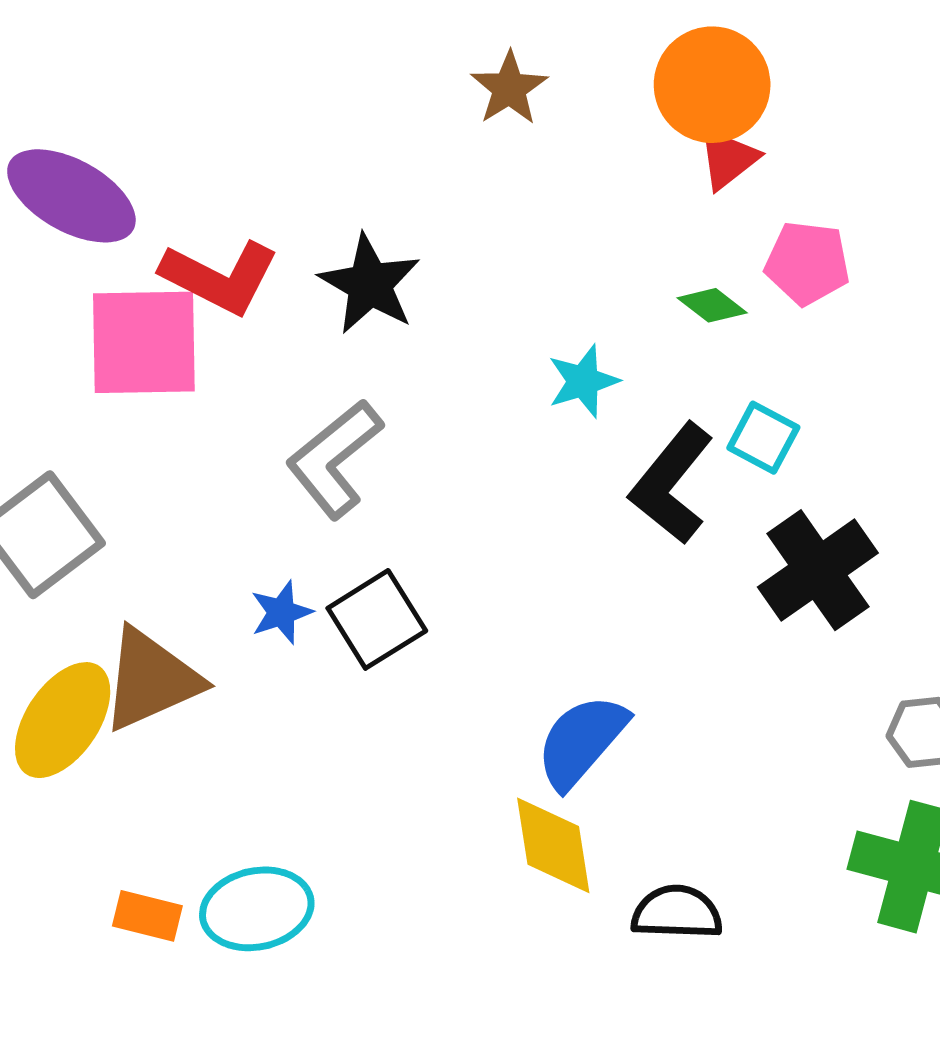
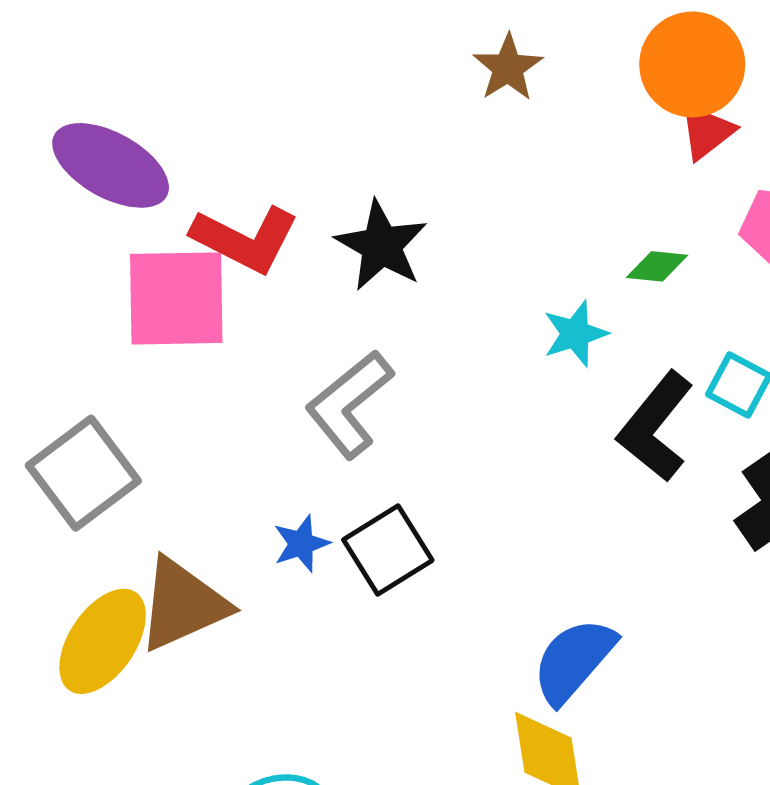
green diamond: (712, 305) -> (657, 266), moved, turned -32

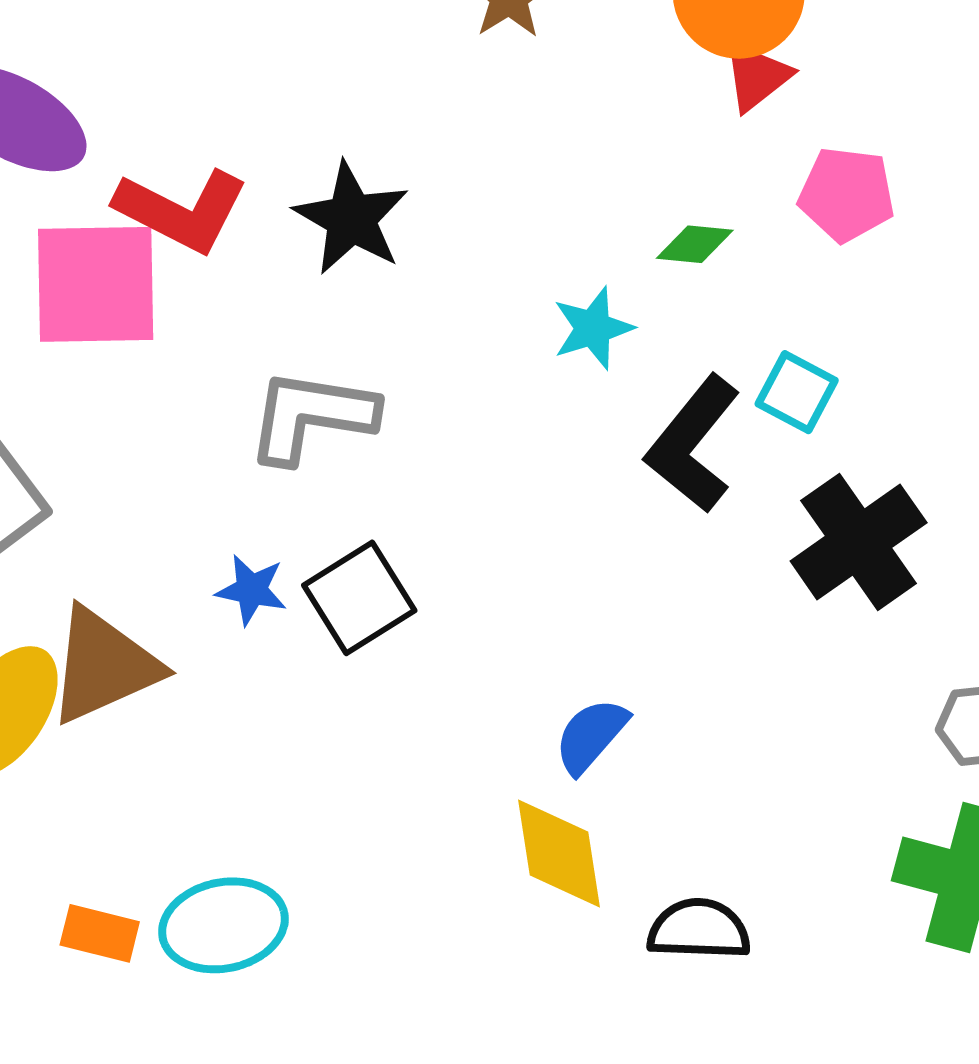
gray L-shape: (349, 404) -> (311, 416), turned 48
blue star: (301, 544) -> (251, 590), turned 30
blue semicircle: (574, 661) -> (591, 736), size x0.7

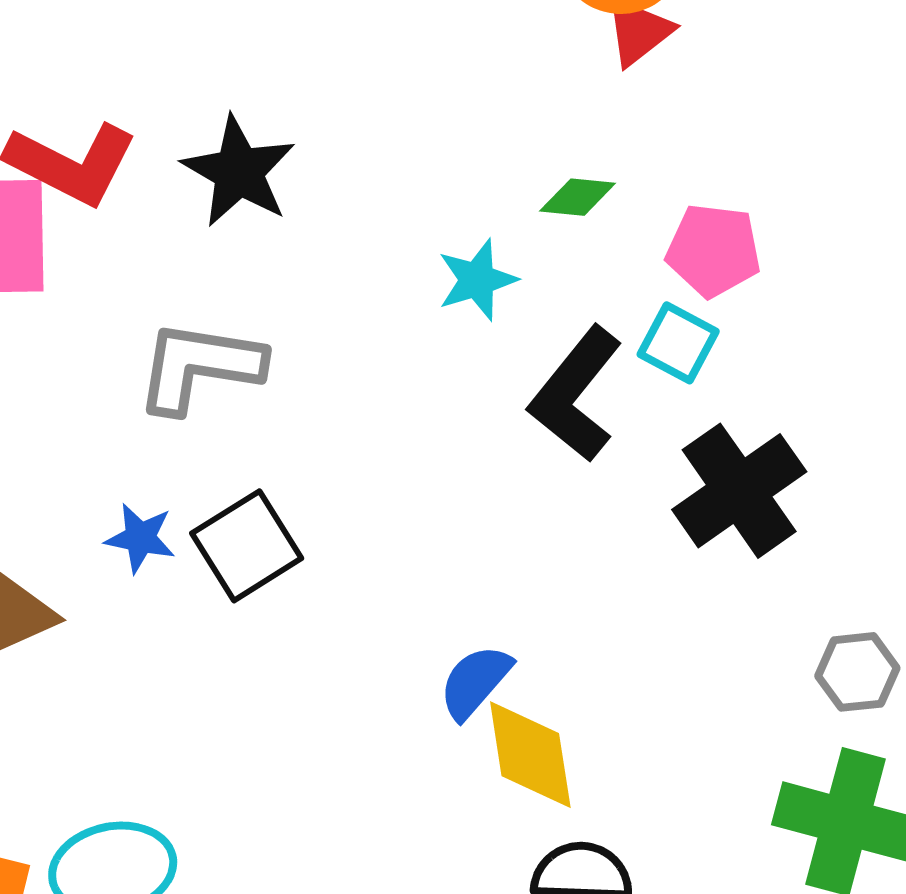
pink pentagon: (847, 194) -> (714, 250), moved
yellow diamond: (559, 853) -> (530, 755), moved

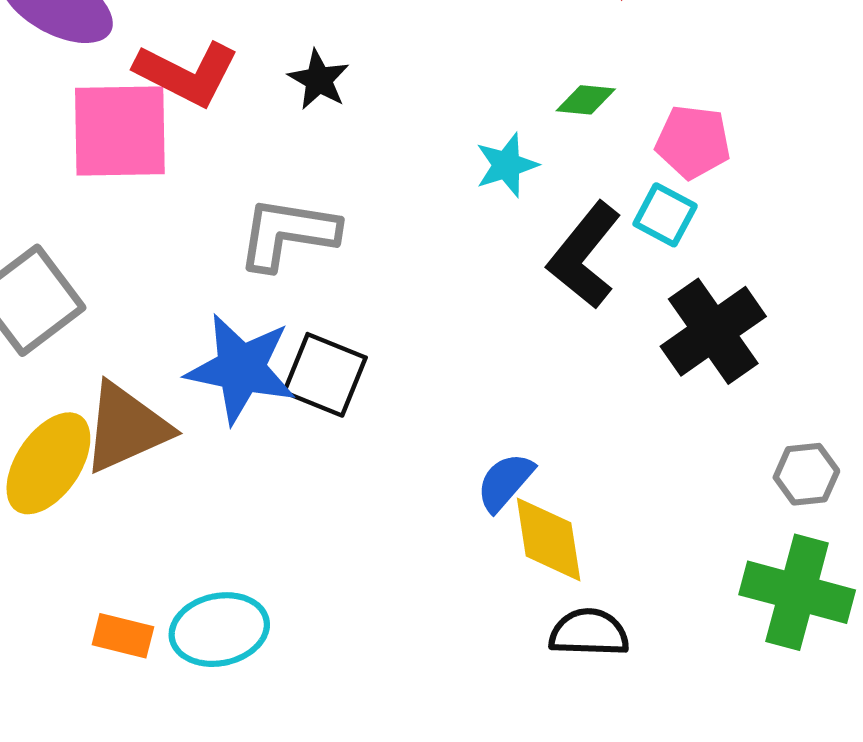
black star: (239, 172) -> (319, 80), size x0.7
blue star: (140, 538) -> (241, 369), size x2.0
black square: (247, 546) -> (325, 375), turned -36

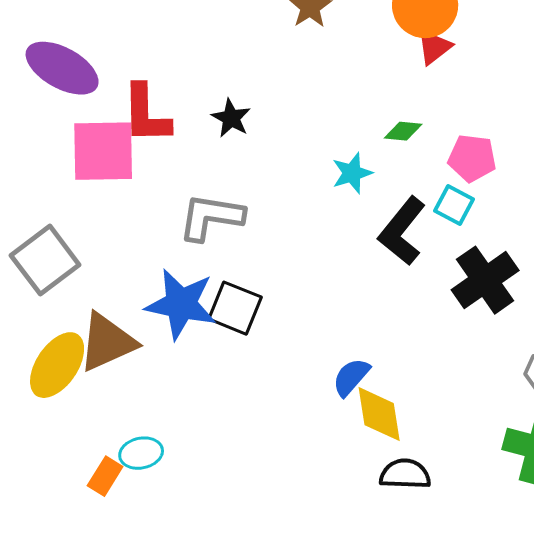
red L-shape: (187, 74) -> (146, 114), turned 62
cyan ellipse: (219, 630) -> (141, 453), moved, size x0.7
orange rectangle: (123, 636) -> (105, 476), turned -72

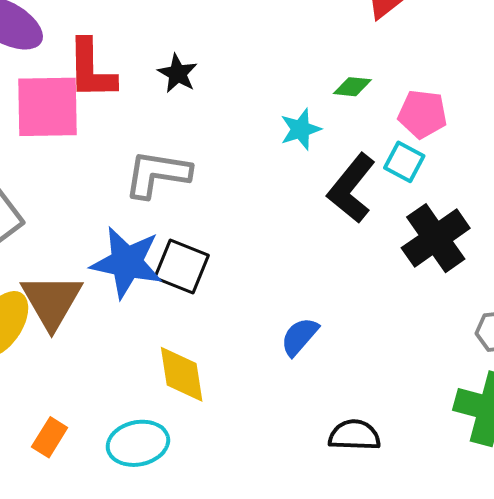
brown triangle: (107, 342) -> (52, 301), turned -36
yellow diamond: (379, 414) -> (182, 374), moved
cyan ellipse: (141, 453) -> (138, 443), moved, size x1.4

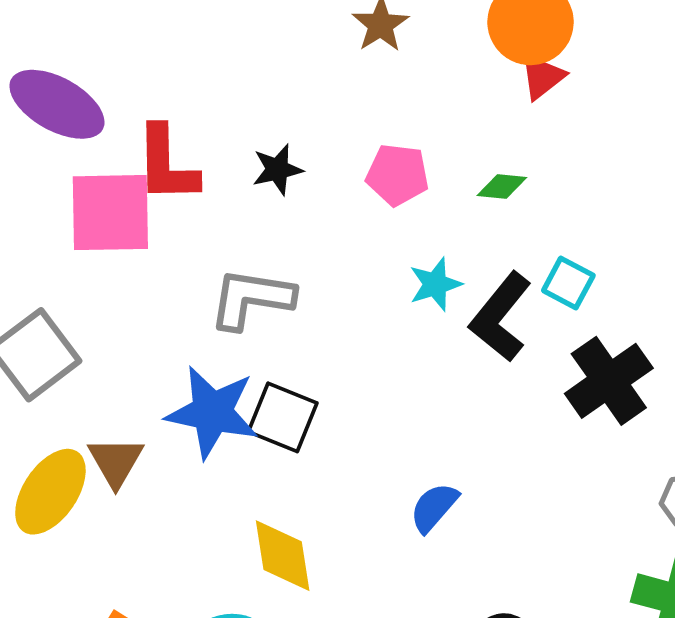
black star: (178, 73) -> (277, 169), turned 30
pink pentagon: (422, 114) -> (397, 175), moved
cyan star: (301, 129) -> (435, 284), moved
brown triangle: (52, 301) -> (116, 462), size x0.7

